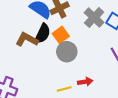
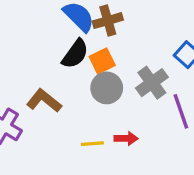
gray cross: (94, 17) -> (152, 83), moved
brown L-shape: (27, 40) -> (44, 101), moved

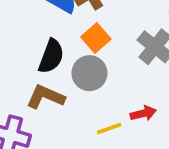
black semicircle: (75, 54) -> (51, 56), moved
gray circle: (107, 88) -> (89, 73), moved

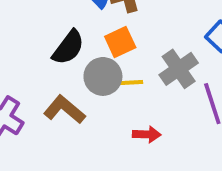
brown L-shape: (45, 97) -> (64, 110), moved
yellow line: (109, 128) -> (129, 83), moved

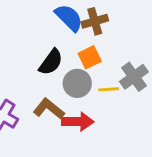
yellow line: (129, 83) -> (109, 89), moved
red arrow: (147, 134) -> (78, 122), moved, size x1.5

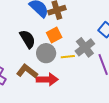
black semicircle: (51, 62) -> (28, 39), turned -66

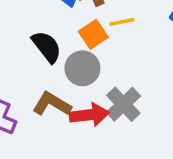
gray cross: (85, 47) -> (123, 104), moved
yellow line: (68, 57) -> (122, 22), moved

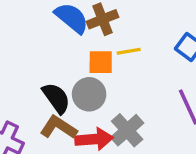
orange square: (93, 34) -> (101, 62), turned 32
black semicircle: (47, 47) -> (56, 98), moved

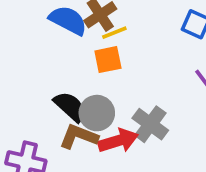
yellow line: (129, 51) -> (114, 33), moved
gray circle: (89, 94) -> (97, 113), moved

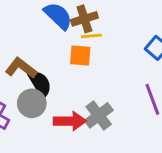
gray circle: (97, 113) -> (32, 103), moved
brown L-shape: (79, 136) -> (21, 68), moved

